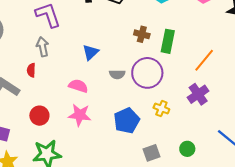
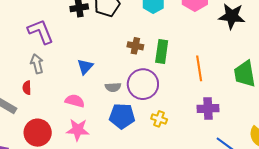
orange line: (204, 60) -> (199, 68), turned -45
purple cross: (198, 94) -> (208, 109), moved, turned 35
red circle: (39, 116) -> (38, 133), size x1.4
blue pentagon: (127, 121) -> (122, 116), moved, turned 30

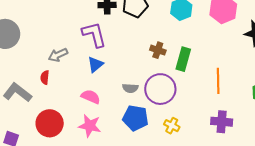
purple L-shape: (41, 32) -> (94, 35), moved
gray arrow: (37, 64) -> (58, 55), turned -108
blue triangle: (85, 67) -> (95, 64), moved

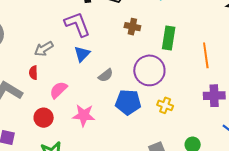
brown cross: (158, 50) -> (132, 27), moved
gray semicircle: (130, 88) -> (106, 75), moved, turned -35
pink semicircle: (91, 97) -> (58, 90), moved, turned -60
red circle: (50, 123) -> (44, 118), size x0.7

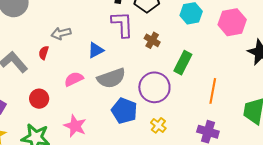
purple L-shape: (77, 24) -> (122, 24), moved
gray semicircle: (106, 75) -> (111, 78), size x1.8
pink semicircle: (58, 90) -> (74, 79), moved
pink star: (84, 115) -> (75, 126), moved

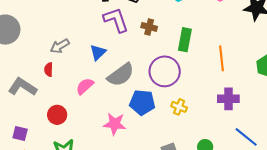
pink star: (75, 126) -> (115, 124), moved

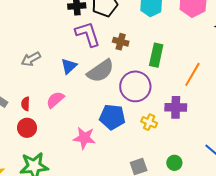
orange line: (221, 58) -> (192, 74), turned 35
red semicircle: (49, 70) -> (26, 104), moved
gray semicircle: (121, 75) -> (101, 71), moved
purple cross: (228, 99) -> (176, 107), moved

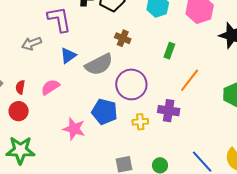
purple L-shape: (88, 34) -> (59, 19), moved
green rectangle: (156, 55) -> (169, 51), moved, size x0.7
yellow cross: (149, 122) -> (140, 122), turned -35

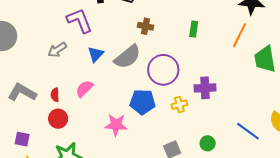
orange line: (190, 80) -> (239, 35), moved

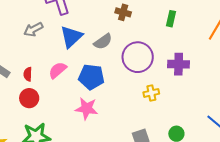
blue triangle: (96, 54) -> (71, 37), size x1.4
gray semicircle: (127, 57) -> (103, 42), size x0.7
purple cross: (205, 88) -> (179, 64), moved
blue pentagon: (142, 102) -> (91, 77), moved

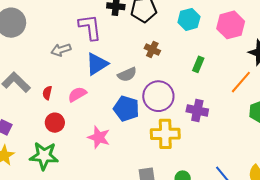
blue pentagon: (91, 77) -> (126, 109), moved
yellow cross: (151, 93) -> (165, 134), size x1.8
red circle: (29, 98) -> (55, 123), moved

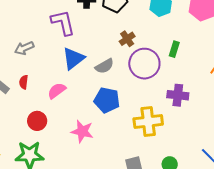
brown cross: (152, 49) -> (127, 39), turned 35
gray arrow: (61, 50) -> (24, 48), moved
red semicircle: (47, 93) -> (24, 82), moved
purple circle: (158, 96) -> (144, 64), moved

